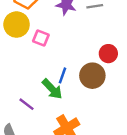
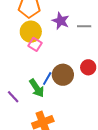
yellow circle: (17, 25) -> (31, 32), moved
brown circle: (92, 76) -> (63, 75), moved

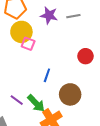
brown circle: (63, 75) -> (70, 94), moved
green arrow: (37, 88) -> (36, 103), moved

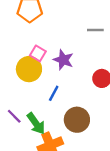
purple star: (49, 15) -> (63, 60), moved
yellow circle: (21, 32) -> (29, 69), moved

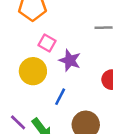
pink square: (38, 53) -> (47, 43), moved

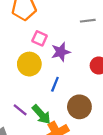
purple star: (70, 60) -> (61, 52), turned -30

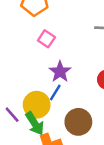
purple star: (61, 52) -> (60, 72), moved, turned -30
yellow circle: (29, 64) -> (37, 105), moved

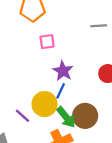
pink square: (46, 39) -> (47, 42), turned -35
green arrow: (35, 124) -> (66, 117), moved

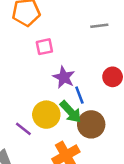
blue line: (61, 91) -> (79, 95), moved, turned -42
green arrow: (66, 117) -> (71, 112), moved

